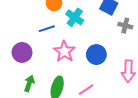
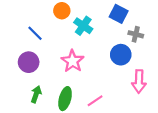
blue line: (47, 29) -> (35, 33), moved, turned 63
blue circle: (96, 55) -> (121, 55), moved

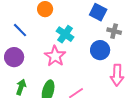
cyan cross: (83, 26) -> (65, 34), moved

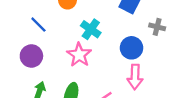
gray cross: (114, 31) -> (157, 27), moved
pink arrow: (117, 75) -> (135, 77), moved

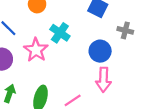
pink star: (79, 55) -> (36, 50), moved

